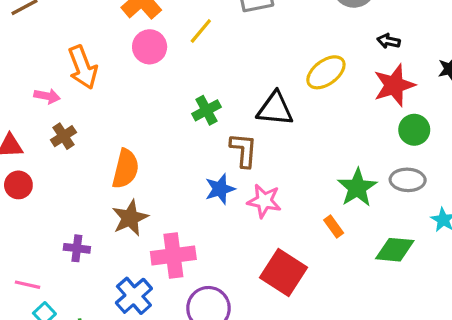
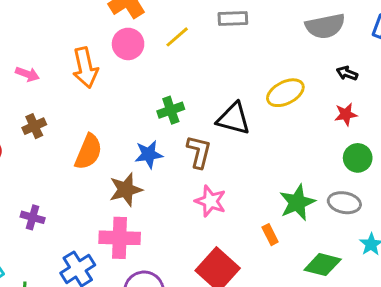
orange arrow: (83, 67) -> (85, 68), moved
red star: (394, 85) -> (346, 114), size x0.6
brown cross: (63, 136) -> (34, 126), moved
blue star: (220, 189) -> (149, 154), moved
brown star: (130, 218) -> (126, 190), moved

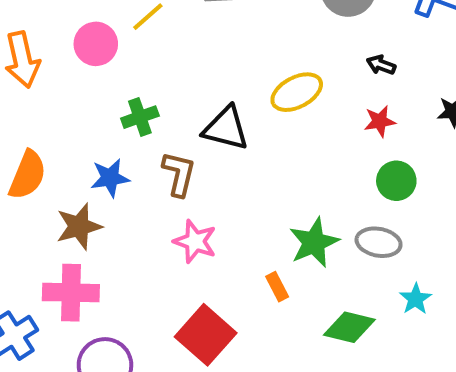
pink circle: (128, 44) -> (96, 44), moved

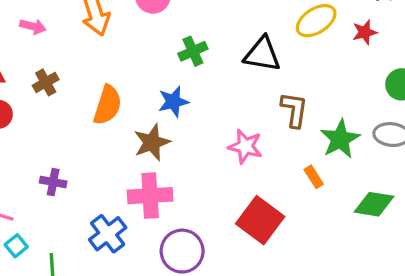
red star: (380, 121) -> (365, 32), moved
brown L-shape: (179, 174) -> (294, 110), moved

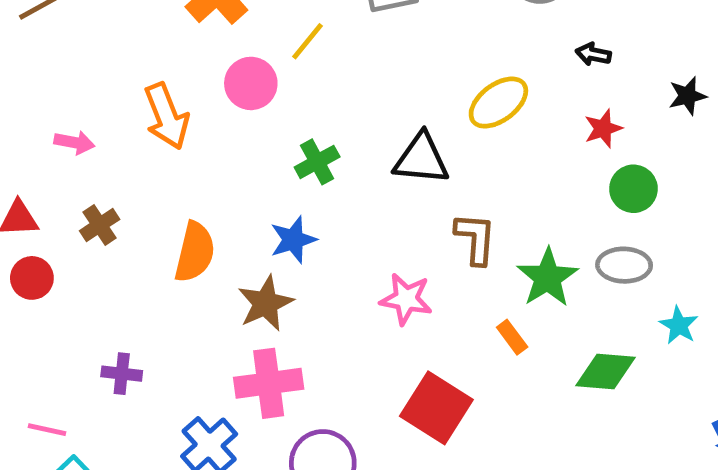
red star: (365, 32) -> (603, 129), moved

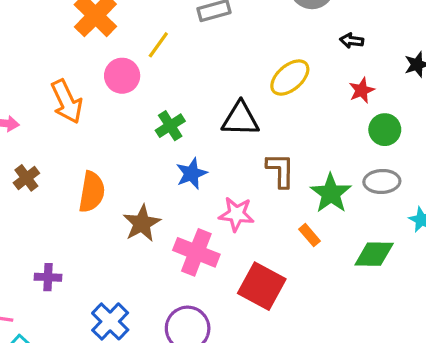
blue star: (293, 240) -> (192, 174), moved
pink cross: (269, 383) -> (196, 252), moved, turned 33

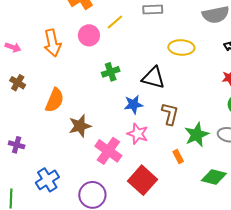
yellow ellipse: (290, 78) -> (181, 47), moved, turned 30
blue star: (192, 174) -> (133, 104), moved
brown cross: (26, 178) -> (18, 83), turned -35

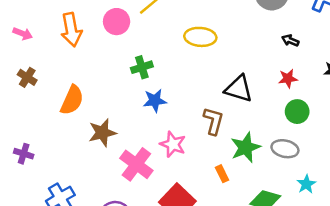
yellow ellipse: (181, 47) -> (200, 37), moved
black triangle: (153, 78) -> (239, 89), moved
blue star: (133, 104) -> (155, 101), moved

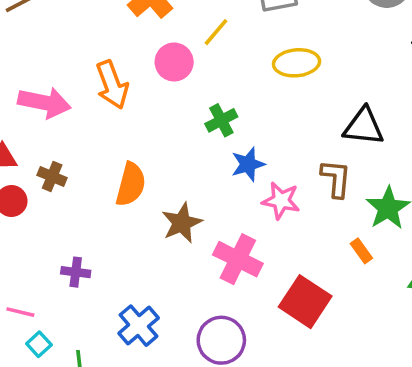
pink arrow: (23, 34) -> (44, 103), size x1.8
brown cross: (27, 77) -> (52, 176), moved
pink star: (173, 144) -> (281, 201), moved

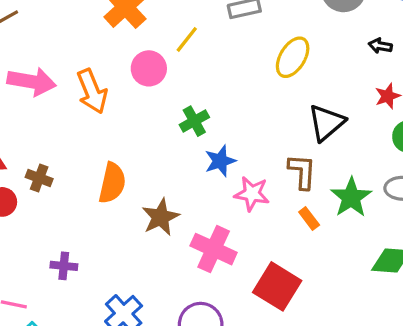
yellow ellipse: (297, 63) -> (293, 57), moved, turned -51
pink arrow: (44, 103) -> (32, 82), moved
black triangle: (364, 127) -> (326, 123), turned -45
orange rectangle: (361, 251) -> (309, 219), moved

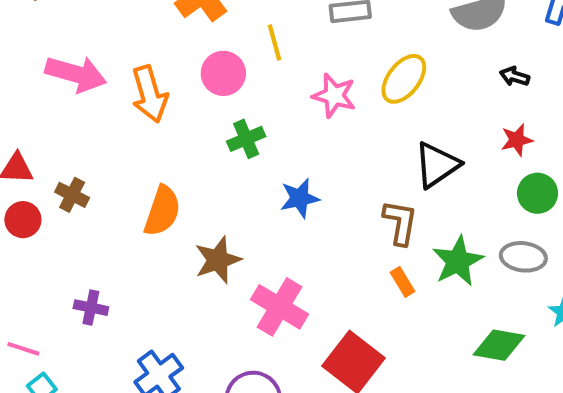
yellow line: (187, 39) -> (275, 42), turned -60
green cross: (194, 121) -> (246, 139), moved
pink star: (252, 194) -> (334, 96), moved

